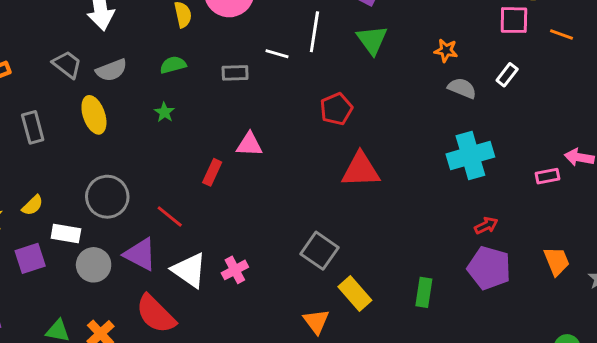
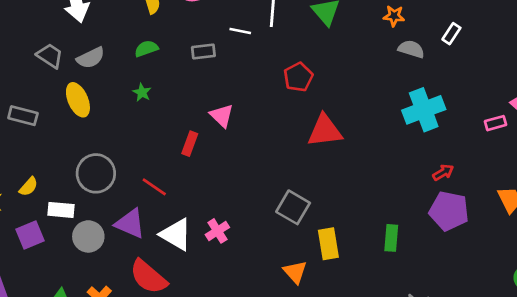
gray rectangle: (33, 127) -> (23, 116), turned -56
pink triangle: (249, 144) -> (222, 116), turned 45
yellow rectangle: (355, 293) -> (328, 244), turned 36

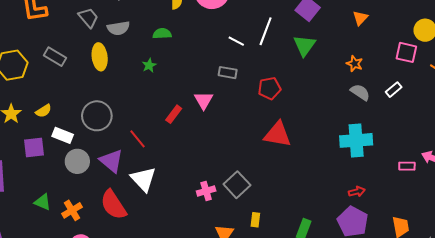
gray rectangle: (203, 51) -> (228, 73), moved
pink cross: (217, 231) -> (206, 191), moved
yellow rectangle: (328, 244) -> (255, 220), size x0.6

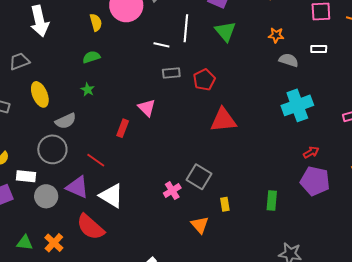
gray trapezoid: (88, 18) -> (19, 61), turned -55
gray semicircle: (118, 28) -> (66, 121), moved
gray rectangle: (228, 73) -> (171, 73), moved
white rectangle: (394, 90) -> (319, 49), turned 56

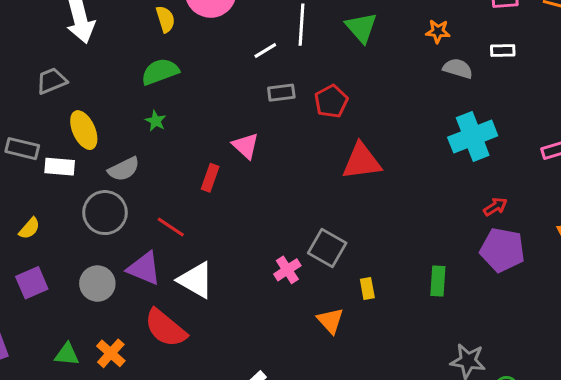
white line: (161, 45) -> (265, 50), turned -42
green semicircle: (91, 57) -> (160, 72), size x1.4
white rectangle: (26, 176) -> (60, 167), moved

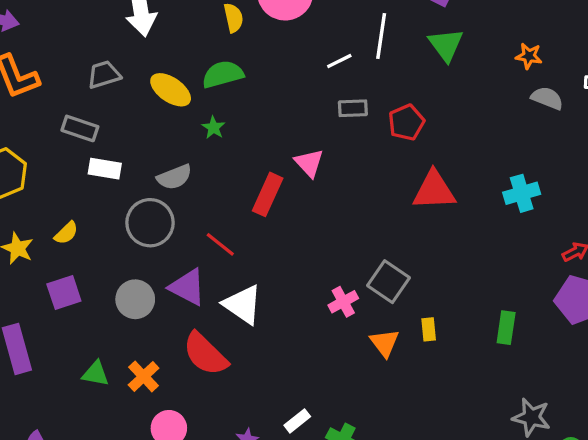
yellow ellipse: (84, 130) -> (171, 90), moved, turned -36
cyan cross: (473, 137) -> (522, 193), moved, size x0.7
gray rectangle: (22, 149) -> (80, 128), moved
red rectangle: (210, 178) -> (268, 194), size x1.4
orange triangle: (330, 321) -> (385, 343), moved

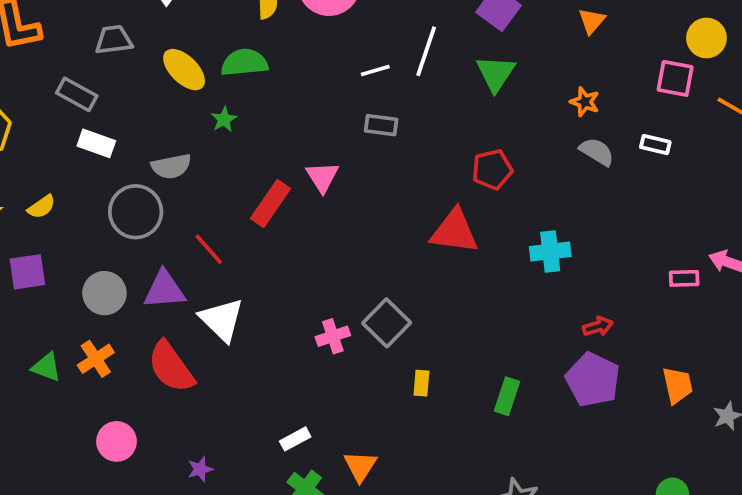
red pentagon: (406, 122) -> (492, 170), moved
purple triangle: (187, 287) -> (164, 290), turned -42
orange triangle: (385, 343) -> (360, 466), moved
orange cross: (144, 376) -> (96, 359), moved
white rectangle: (297, 421) -> (295, 439), moved

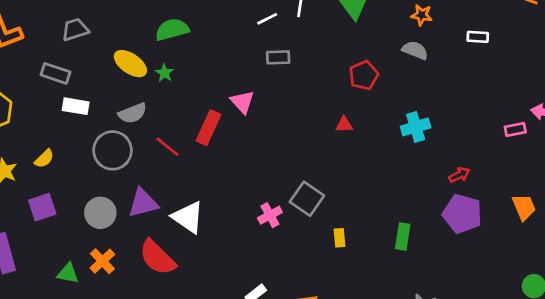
yellow ellipse: (184, 70) -> (130, 64), moved
gray semicircle: (597, 152) -> (415, 50), moved
red triangle: (454, 231) -> (344, 125), size x0.5
red line: (209, 249) -> (168, 147), moved

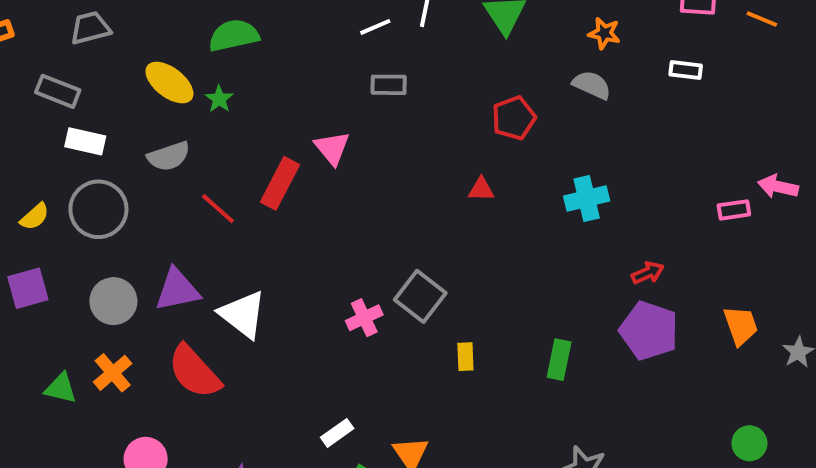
gray circle: (113, 150) -> (98, 209), moved

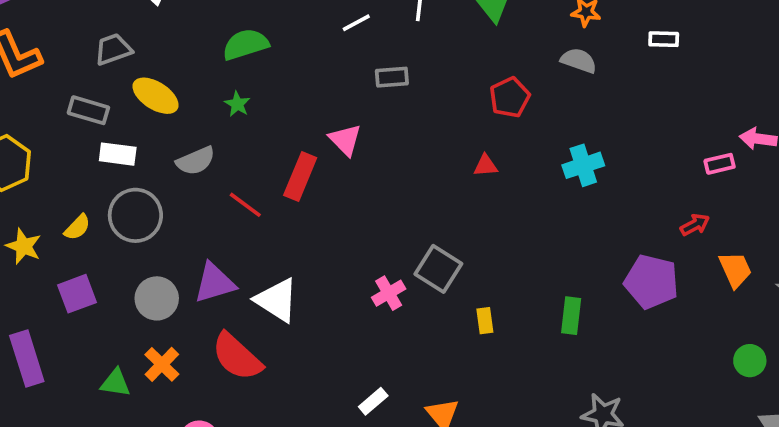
white line: (375, 27) -> (356, 23), moved
yellow ellipse: (169, 83) -> (156, 96), moved
red arrow: (648, 273) -> (695, 225), moved
green circle: (749, 443) -> (750, 361), moved

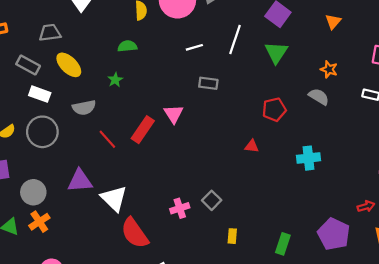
green semicircle: (246, 44) -> (127, 46), size x0.7
gray square: (438, 269) -> (212, 200), size x0.7
gray circle: (157, 298) -> (33, 192), moved
red semicircle: (237, 357) -> (135, 233), moved

